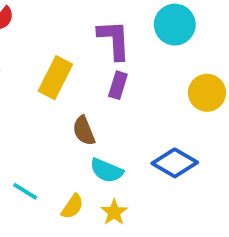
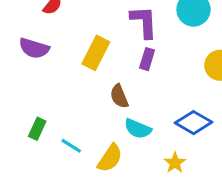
yellow semicircle: (72, 206) -> (110, 158), size x1.4
yellow star: (114, 212) -> (175, 163), moved

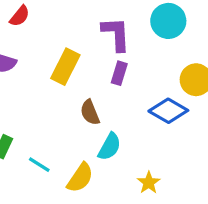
blue diamond: (193, 123) -> (168, 111), moved
cyan semicircle: (138, 129) -> (110, 147), turned -84

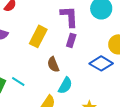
cyan line: (39, 165) -> (18, 81), moved

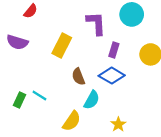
purple rectangle: (71, 40) -> (114, 50), moved
blue diamond: (101, 63) -> (112, 76), moved

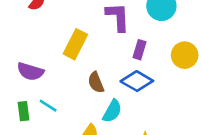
purple semicircle: (17, 42) -> (30, 72), moved
green rectangle: (19, 100) -> (24, 111), turned -32

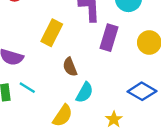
purple rectangle: (140, 50) -> (109, 38), size x1.5
blue diamond: (137, 81) -> (142, 91), moved

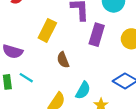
cyan semicircle: (85, 92) -> (83, 90), moved

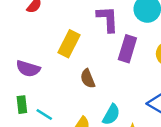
cyan line: (26, 78) -> (44, 115), moved

